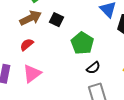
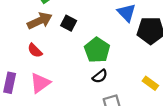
red semicircle: (27, 45) -> (35, 50), turned -96
black semicircle: (93, 68) -> (100, 76), moved

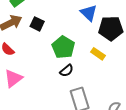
yellow rectangle: (150, 83) -> (98, 54), moved

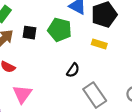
green pentagon: (63, 47) -> (60, 30), moved

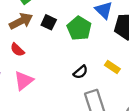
yellow rectangle: (99, 44) -> (112, 67), moved

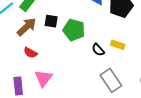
green pentagon: (79, 28) -> (74, 30), moved
black semicircle: (81, 72) -> (98, 50), moved, turned 104

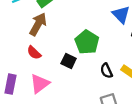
black square: (51, 21) -> (69, 61), moved
brown arrow: (27, 27) -> (38, 24), turned -35

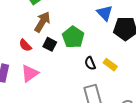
brown arrow: (38, 24) -> (42, 22), moved
black square: (69, 61) -> (50, 44), moved

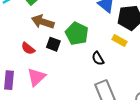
brown arrow: (42, 22) -> (43, 22), turned -95
yellow rectangle: (110, 65) -> (120, 40), moved

